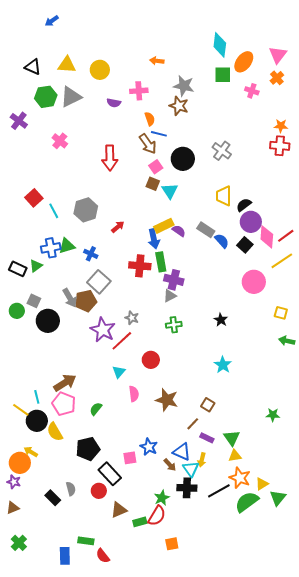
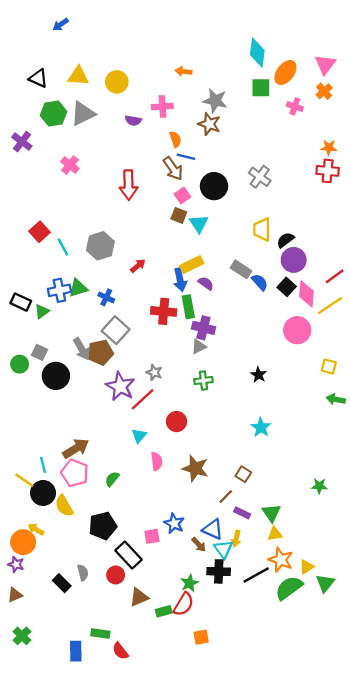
purple semicircle: (179, 231) -> (206, 283), moved
pink diamond: (267, 237) -> (307, 294), moved
black rectangle: (18, 269) -> (21, 302), moved

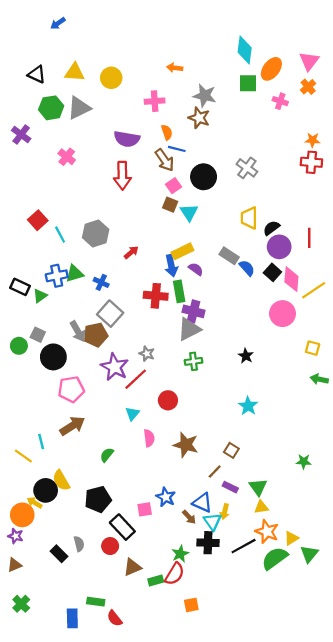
purple semicircle: (133, 121) -> (127, 139), moved, size x1.6
red line: (335, 276) -> (309, 238), moved, turned -54
gray triangle: (199, 347) -> (189, 329), size x1.6
pink pentagon: (75, 473) -> (71, 389), moved, turned -30
black circle: (43, 493) -> (46, 490), moved

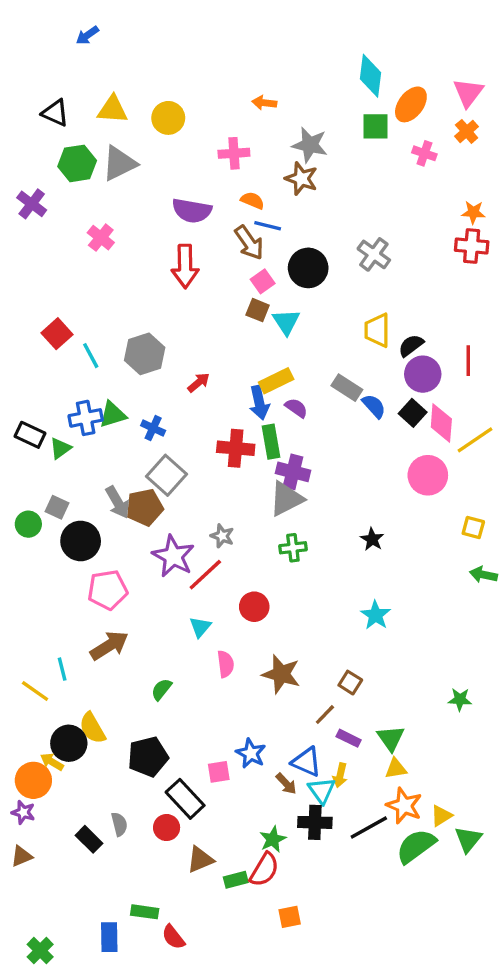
orange semicircle: (167, 132) -> (253, 201), turned -48
green cross: (21, 604) -> (40, 951), moved

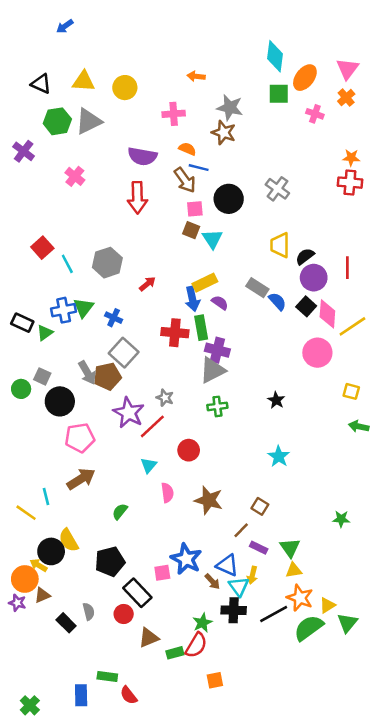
pink square: (263, 281) -> (195, 209), turned 30
green triangle: (113, 415) -> (84, 308), turned -35
blue star: (251, 753) -> (186, 559), size x1.4
brown triangle: (22, 856) -> (42, 595), moved

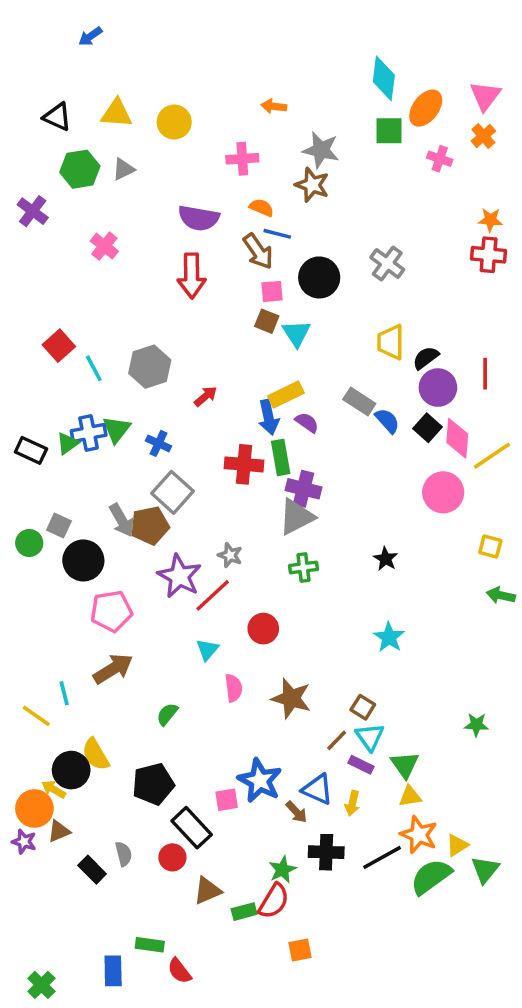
gray triangle: (89, 121) -> (124, 169), size x0.6
green triangle: (45, 333) -> (68, 443), moved
cyan triangle: (239, 586) -> (370, 737), moved

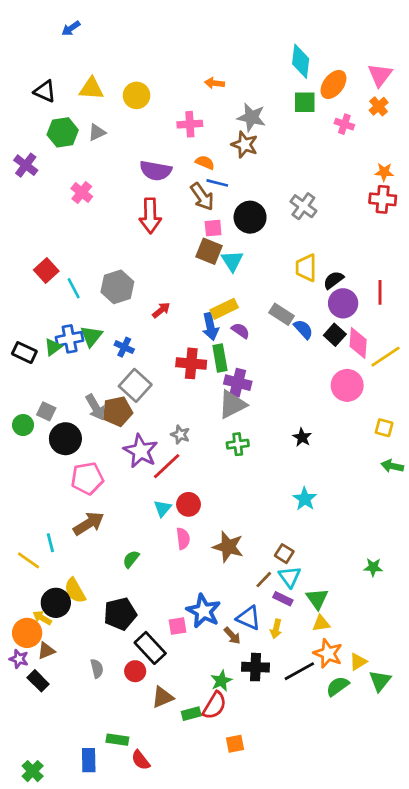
brown square: (267, 321) -> (209, 251), size x1.4
red circle: (263, 629) -> (188, 504), moved
black rectangle: (92, 870) -> (38, 681), moved
green semicircle: (431, 877) -> (338, 686), size x0.7

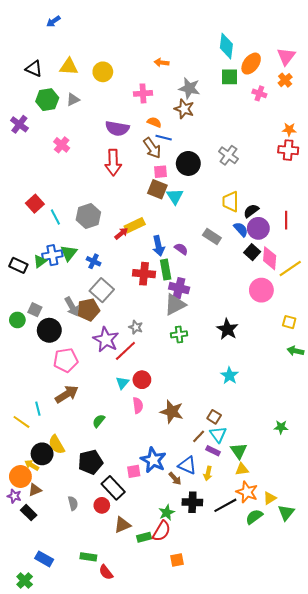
yellow rectangle: (224, 309) -> (135, 225), moved
blue semicircle: (303, 329) -> (241, 229), moved
black star: (302, 437) -> (227, 329), size x1.5
blue rectangle: (89, 760) -> (44, 559), moved, turned -60

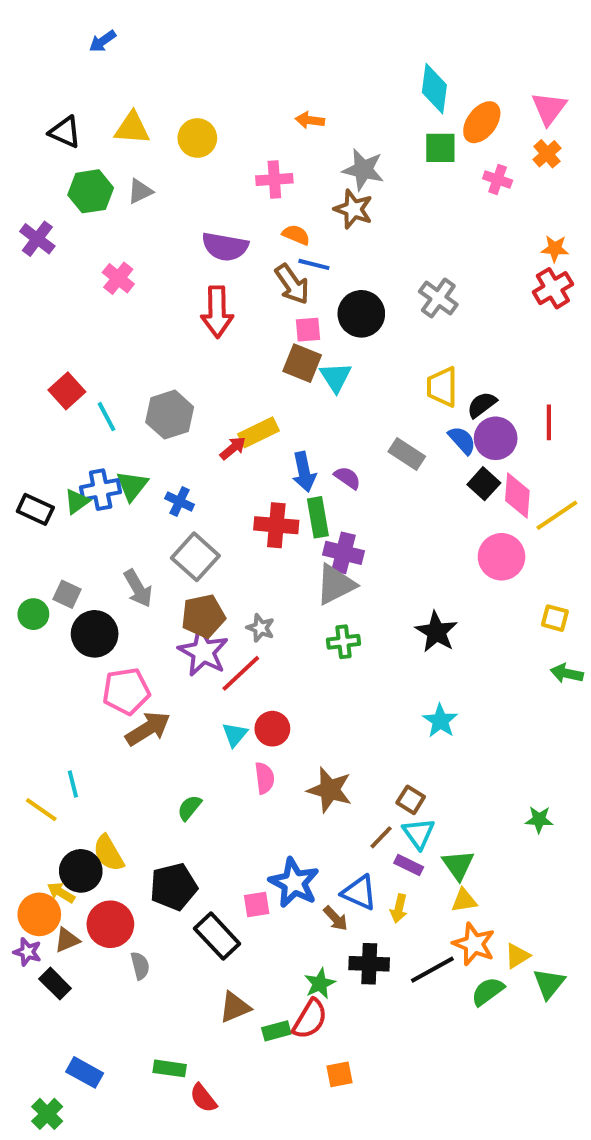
red cross: (288, 150) -> (553, 288), turned -36
brown pentagon: (88, 310) -> (203, 616), moved
brown arrow: (67, 394) -> (148, 729), moved
red circle: (102, 505) -> (110, 924), moved, size x1.5

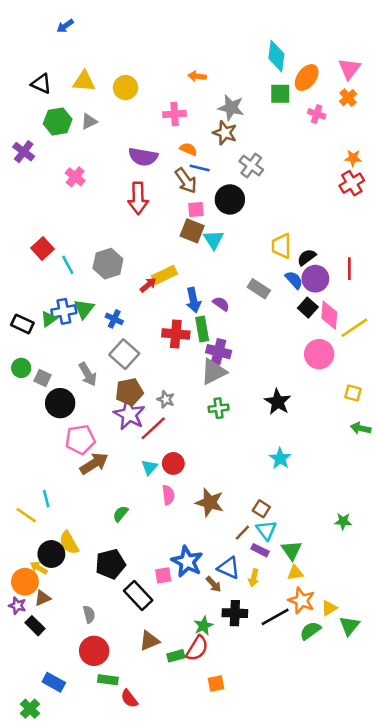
gray cross: (438, 298) -> (251, 166), moved
green circle: (33, 614) -> (21, 368), moved
red circle: (110, 924) -> (94, 651), moved

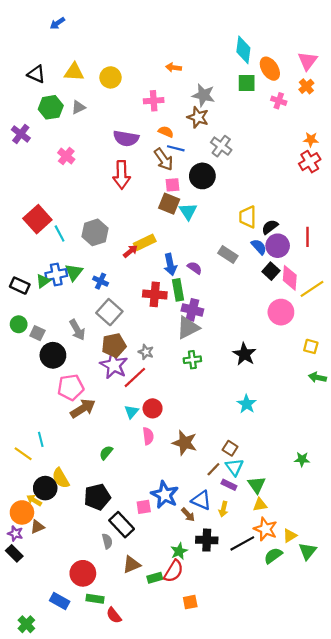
orange ellipse: (307, 77) -> (270, 69), turned -70
red square: (43, 248) -> (37, 219), size x1.4
gray semicircle: (89, 614) -> (107, 541), moved
black rectangle: (35, 626) -> (14, 553), moved
blue rectangle: (54, 682) -> (60, 601), moved

